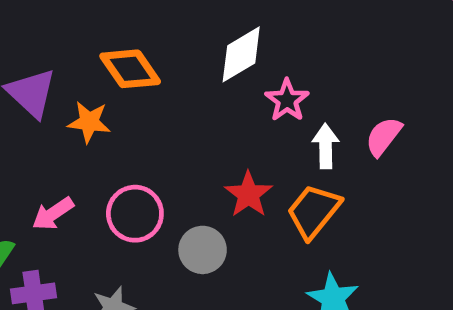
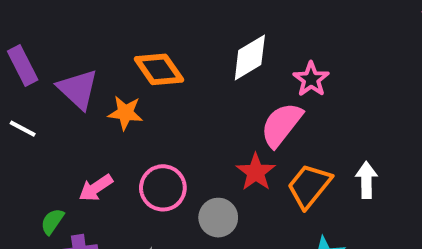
pink star: (287, 100) -> (311, 79), moved
pink semicircle: (384, 136) -> (281, 125), moved, size x1.4
white arrow: (326, 146) -> (366, 180), moved

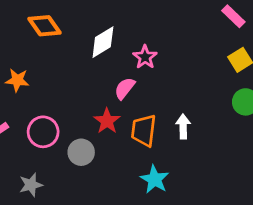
orange diamond: (159, 69) -> (44, 26), moved
pink semicircle: (281, 125) -> (125, 88), size x0.7
orange trapezoid: (309, 186) -> (144, 130), turned -32

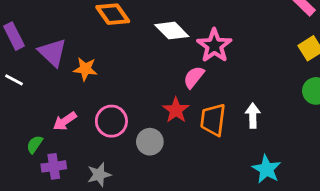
white diamond: (103, 42) -> (172, 31), turned 76
pink star: (145, 57) -> (214, 46), size x1.4
cyan star: (155, 179) -> (267, 169), moved

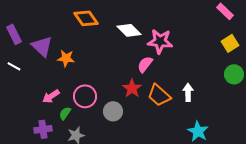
pink star: (214, 46) -> (160, 41), turned -30
orange trapezoid: (213, 120) -> (159, 95), turned -55
green semicircle: (35, 144) -> (65, 113), moved

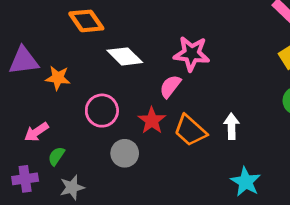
white diamond: (129, 30) -> (125, 56), moved
purple triangle: (42, 46) -> (24, 61), turned -50
pink circle: (85, 96) -> (102, 111), moved

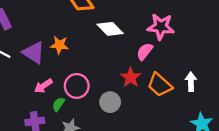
purple triangle: (24, 61) -> (34, 53), moved, turned 40
pink circle: (102, 111) -> (77, 86), moved

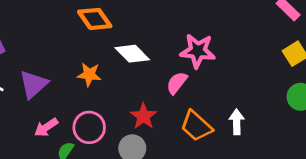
orange star: (59, 45) -> (89, 75), moved
purple triangle: (34, 53) -> (34, 84), turned 45
red star: (131, 77) -> (143, 116), moved

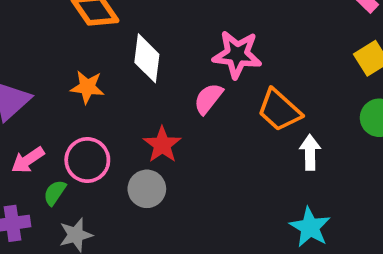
white diamond: (132, 54) -> (147, 58), turned 52
white arrow: (237, 122) -> (310, 152), moved
orange trapezoid: (196, 126) -> (279, 110), moved

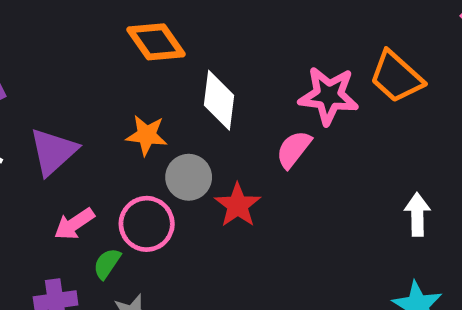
orange trapezoid: (279, 110) -> (396, 77), moved
gray circle: (147, 189) -> (189, 177), moved

